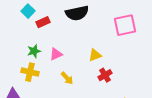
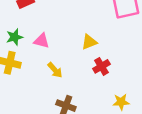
pink triangle: (56, 54) -> (41, 41), turned 40

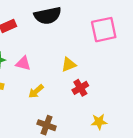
yellow arrow: (55, 70) -> (36, 91), turned 91

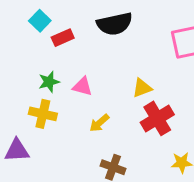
red cross: (80, 88) -> (157, 118), size x1.5

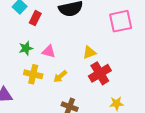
red rectangle: (63, 38) -> (35, 18), turned -40
yellow cross: (43, 114) -> (33, 74), moved

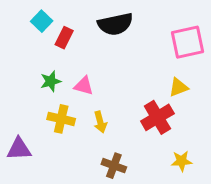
yellow triangle: (89, 52) -> (179, 87), moved
yellow arrow: (60, 76) -> (100, 122), turned -64

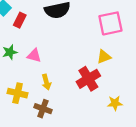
yellow cross: (61, 119) -> (18, 93), moved
yellow star: (182, 161) -> (115, 103), moved
brown cross: (114, 166) -> (43, 109), moved

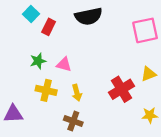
yellow triangle: (104, 57) -> (149, 74), moved
yellow cross: (18, 93) -> (46, 90), moved

